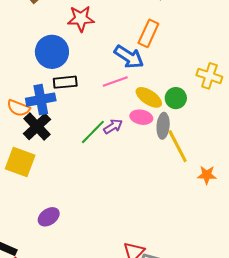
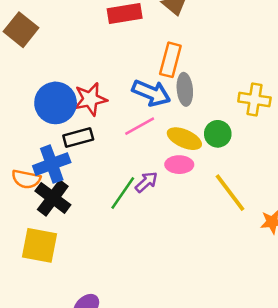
red star: (81, 19) -> (90, 99), moved
gray ellipse: (163, 126) -> (185, 89), moved

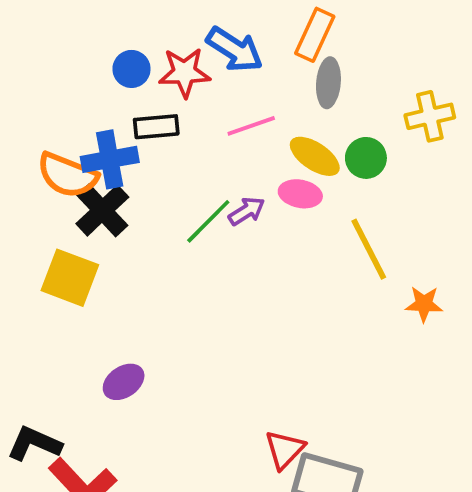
blue arrow: (151, 93) -> (235, 49), moved
yellow cross: (254, 100) -> (430, 116), turned -32
blue circle: (56, 103) -> (131, 69), size x0.6
orange semicircle: (26, 179) -> (67, 175), size x1.4

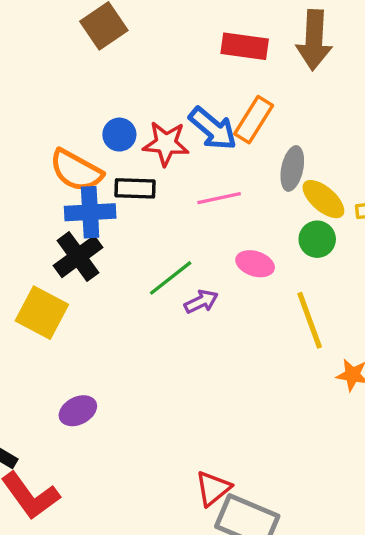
orange rectangle: (315, 35) -> (254, 120), moved
yellow ellipse: (315, 156) -> (323, 199), moved
orange semicircle: (67, 175) -> (76, 171), moved
purple arrow: (247, 211) -> (201, 302), moved

